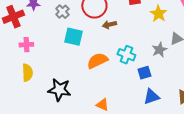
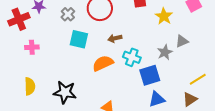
brown arrow: (109, 25) -> (115, 38), moved
yellow semicircle: (27, 73) -> (30, 86), moved
blue square: (144, 73) -> (150, 75), size x1.5

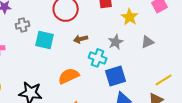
gray cross: (68, 14) -> (23, 25), moved, turned 32
gray star: (165, 52) -> (116, 42), moved
orange semicircle: (103, 63) -> (69, 76), moved

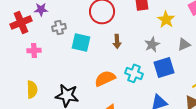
brown arrow: (81, 39) -> (117, 41), turned -80
cyan cross: (98, 58) -> (134, 73), moved
blue square: (116, 76) -> (164, 67), moved

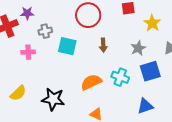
pink cross: (34, 50) -> (28, 52), moved
yellow semicircle: (32, 89) -> (18, 93), turned 48

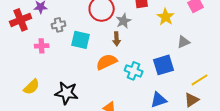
gray star: (138, 48) -> (124, 21), moved
orange semicircle: (91, 82) -> (107, 62), moved

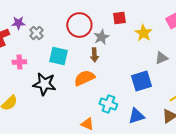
gray cross: (59, 25) -> (36, 33), moved, turned -32
cyan cross: (134, 71) -> (108, 104), moved
black star: (67, 93) -> (44, 84), moved

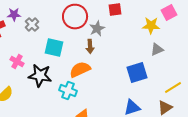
yellow star: (143, 33) -> (151, 26), moved, turned -30
pink cross: (19, 62) -> (17, 62), moved, turned 32
cyan cross: (108, 104) -> (68, 90), moved

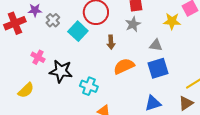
gray star: (97, 28) -> (133, 24), moved
cyan square: (54, 48) -> (78, 31), moved, turned 30
gray triangle: (157, 50) -> (156, 45), moved, turned 32
orange semicircle: (80, 70) -> (124, 66), moved

